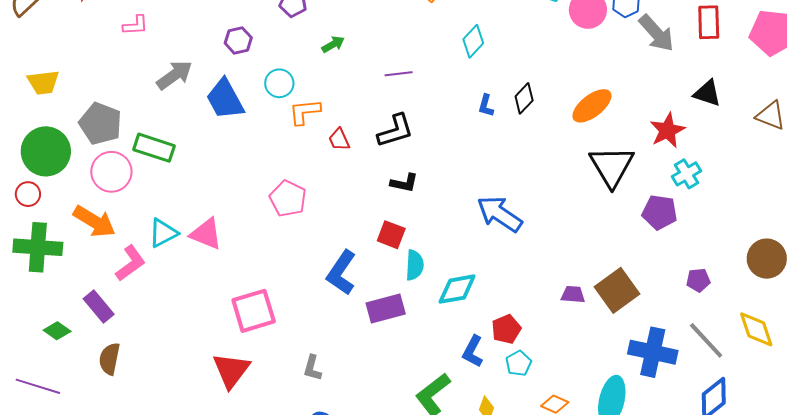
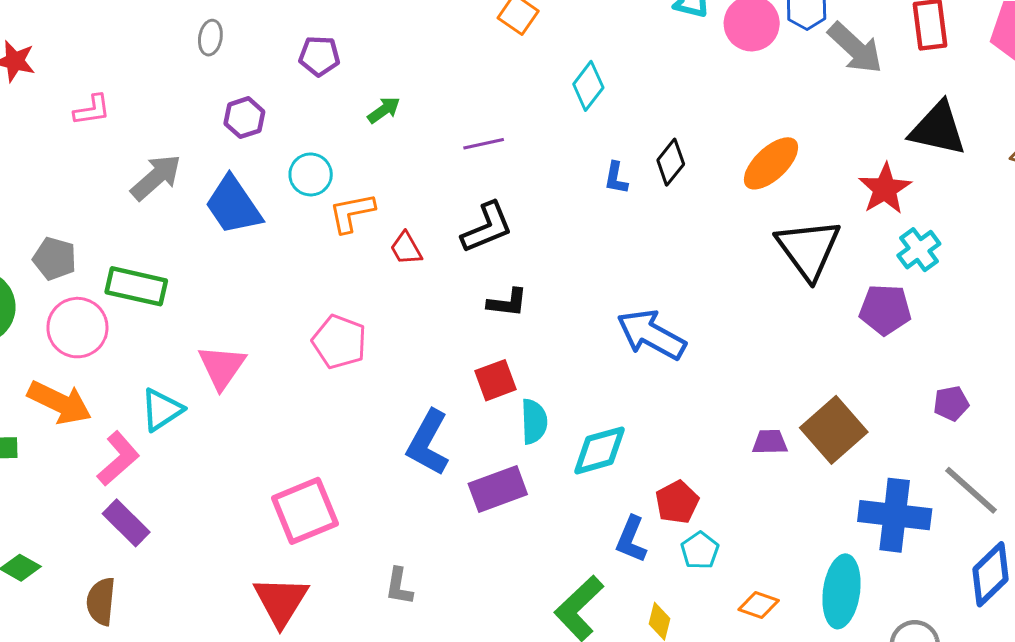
black triangle: (707, 93) -> (938, 129), size x1.4
gray pentagon: (100, 124) -> (55, 259), size x0.7
pink triangle: (206, 234) -> (222, 367), moved, turned 48
red square: (391, 235) -> (496, 380), turned -36
purple rectangle: (99, 307) -> (126, 523), moved

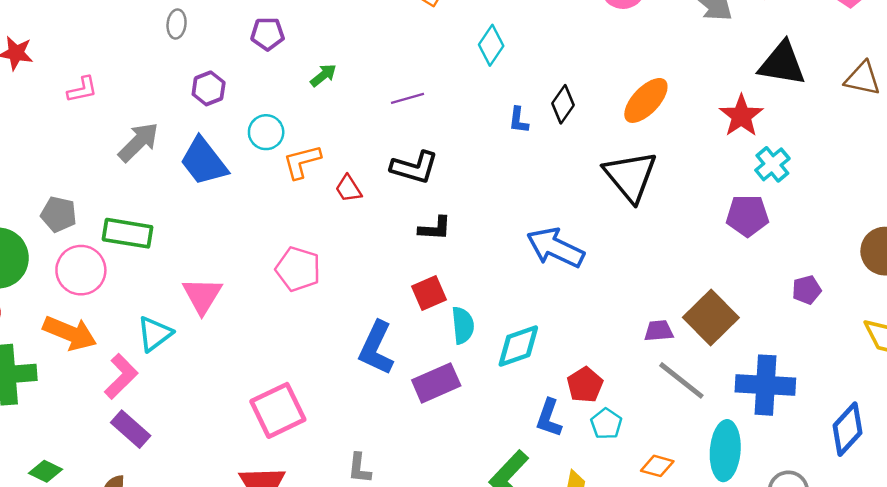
black L-shape: (487, 228) -> (414, 167), turned 42
black triangle: (808, 249) -> (630, 176), moved
gray line: (971, 490) -> (681, 380), moved

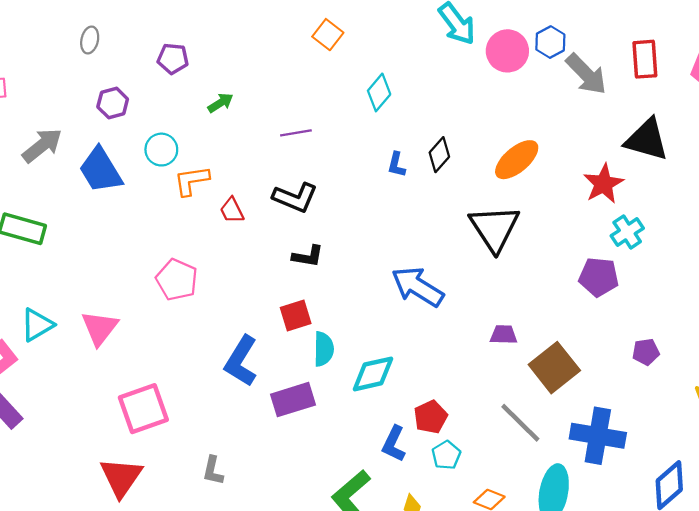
pink triangle: (202, 295) -> (100, 328), moved
purple trapezoid: (659, 331) -> (504, 335), moved

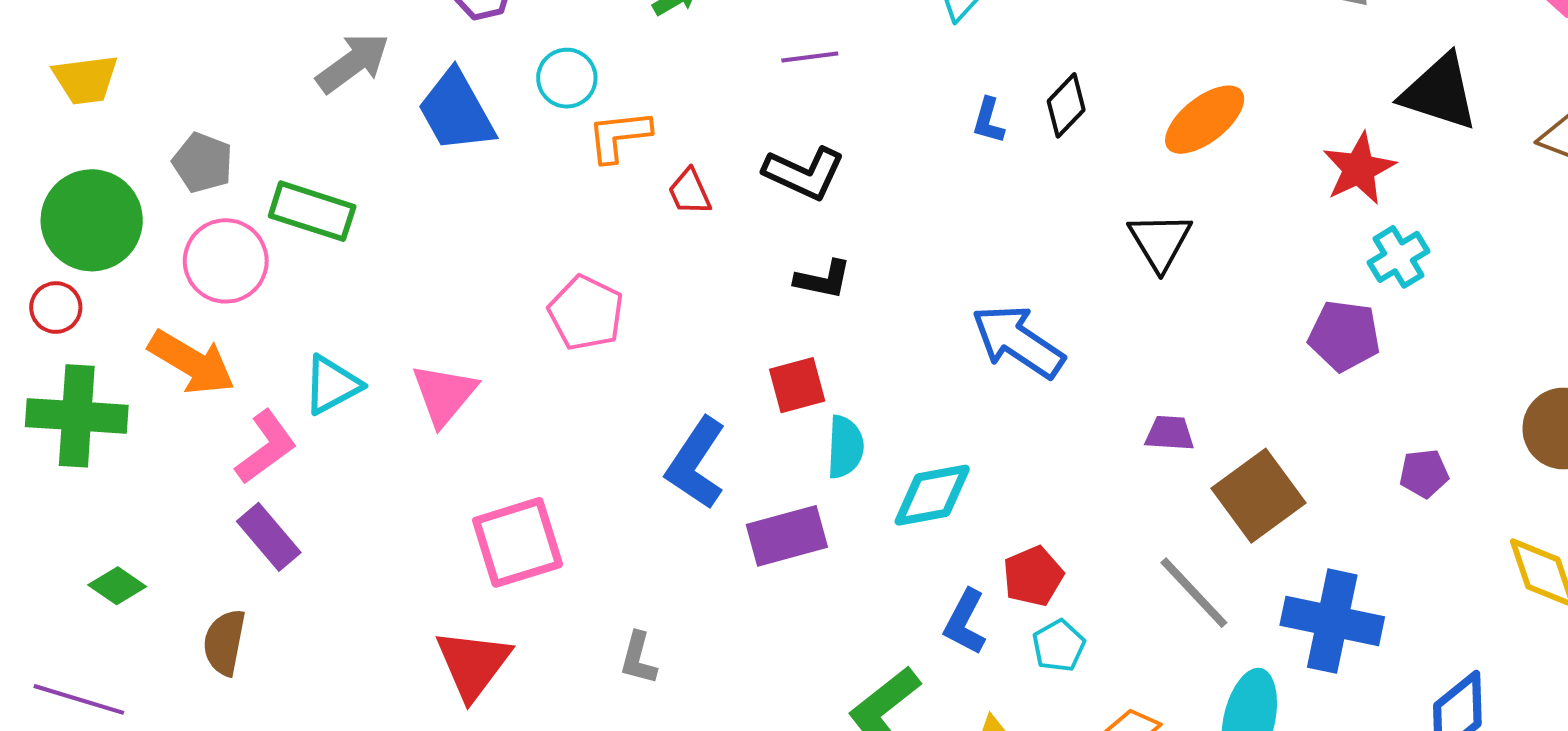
black triangle: (494, 228) -> (1160, 241), size x0.7

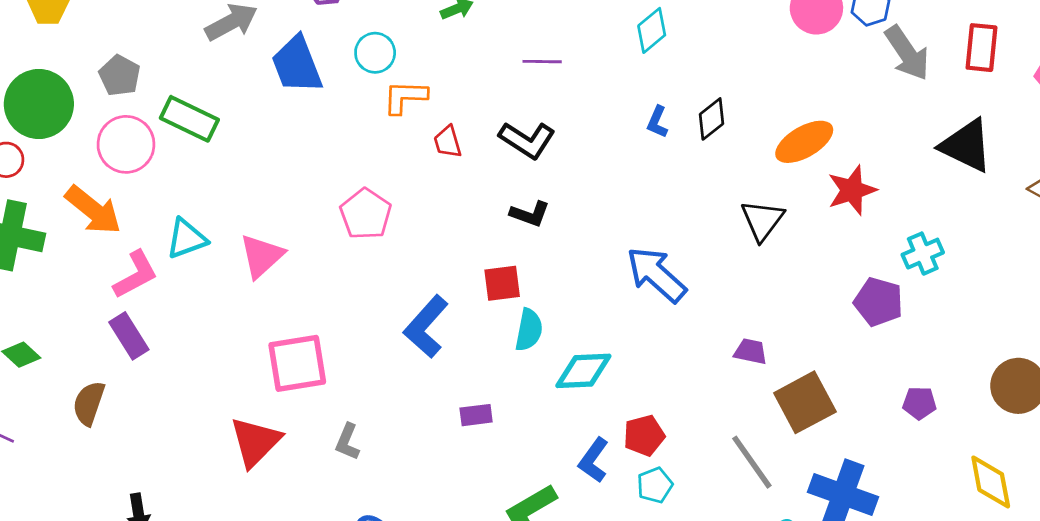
red star: (1359, 169) -> (852, 190), moved
purple rectangle: (787, 536) -> (476, 415), moved, size x0.6
gray L-shape: (638, 658) -> (347, 442), moved

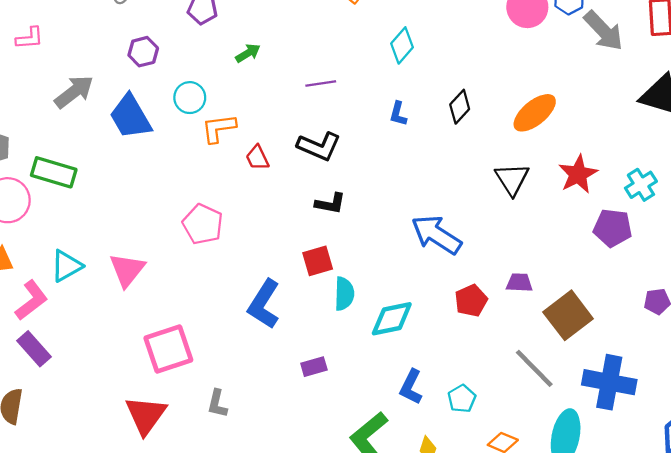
blue L-shape: (657, 122) -> (398, 114), moved
red star: (852, 190) -> (578, 174), moved
red pentagon: (644, 435) -> (471, 301), moved

